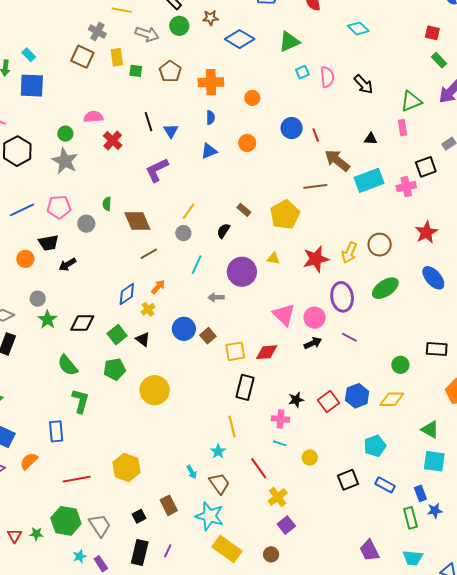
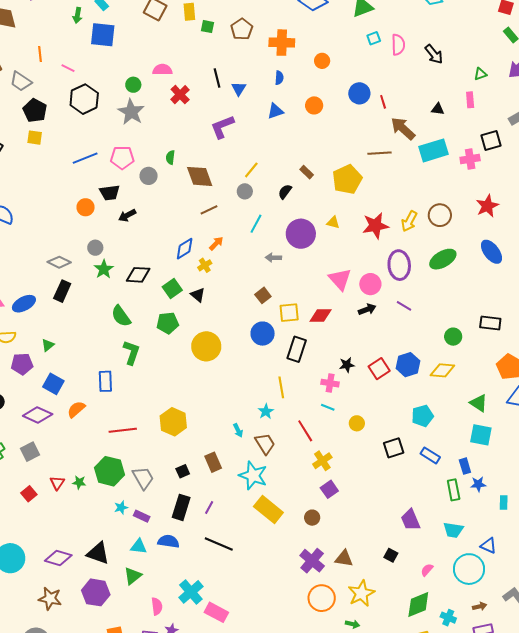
green triangle: (411, 101) -> (480, 74), size x0.6
blue circle: (184, 329) -> (263, 334), moved
purple rectangle: (101, 564) -> (142, 516), turned -35

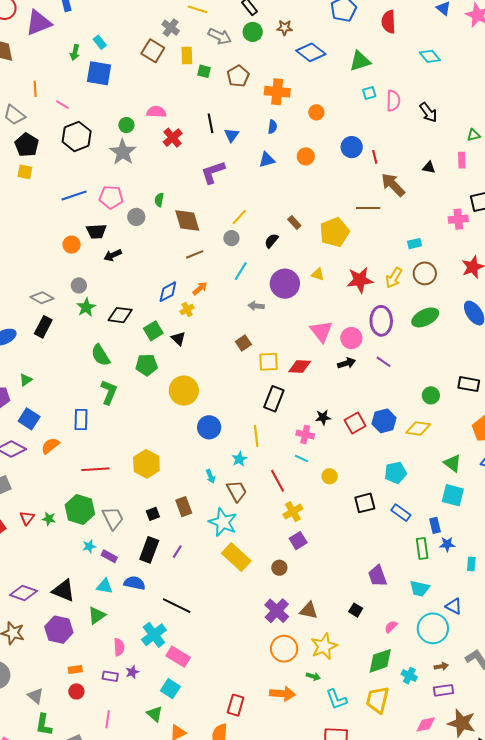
cyan rectangle: (433, 150) -> (415, 244), moved, size x0.5
blue circle: (263, 334) -> (209, 427), moved
black line: (219, 544) -> (177, 606), moved

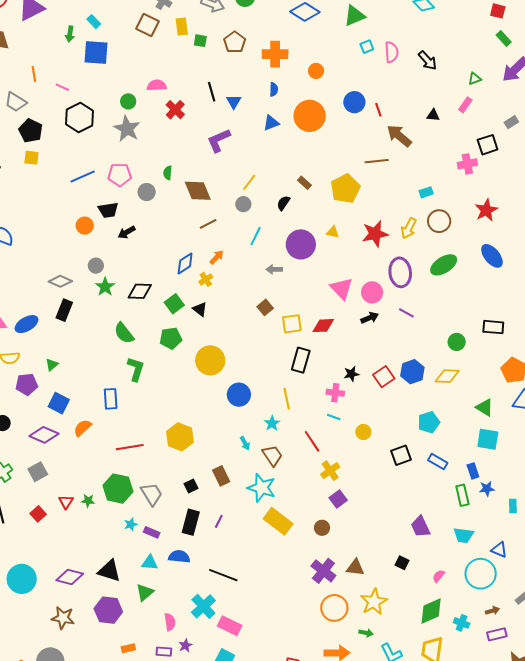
orange circle: (306, 156) -> (310, 116), size x1.8
pink rectangle: (462, 160) -> (465, 105), turned 42

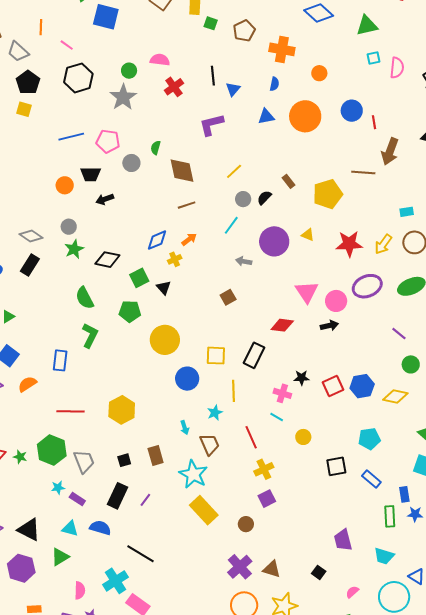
brown arrow: (399, 136) -> (390, 151), turned -120
gray circle: (243, 204) -> (243, 199), moved
purple ellipse: (400, 272) -> (367, 286), turned 64
purple line: (406, 313) -> (399, 334), moved
yellow square: (292, 324) -> (216, 356), moved

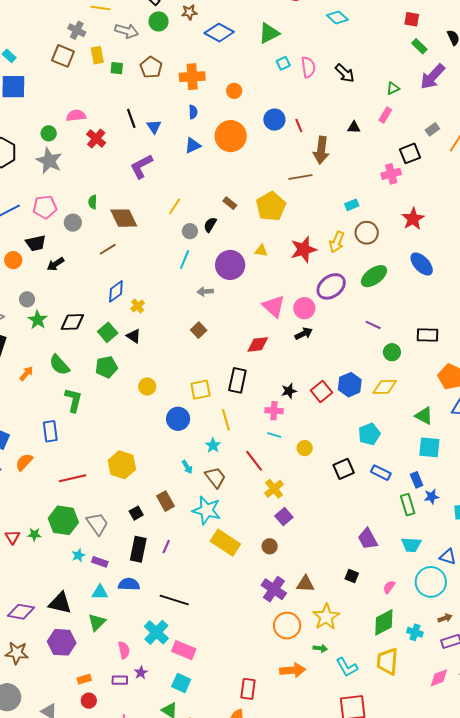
brown line: (187, 205) -> (108, 249), moved
orange arrow: (189, 239) -> (26, 373), moved
yellow circle: (165, 340) -> (147, 386), size x0.6

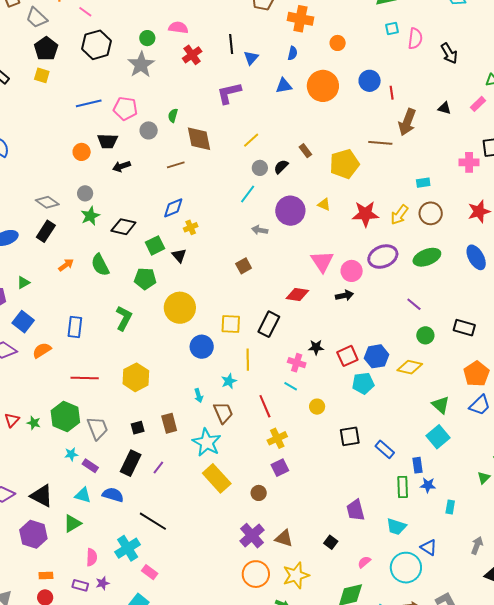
yellow circle: (147, 386) -> (180, 308), size x1.8
green L-shape: (73, 400) -> (124, 318), moved
cyan pentagon: (369, 434) -> (363, 383), moved
cyan square: (429, 447) -> (438, 437), turned 30
pink rectangle: (184, 650) -> (150, 572), size x0.7

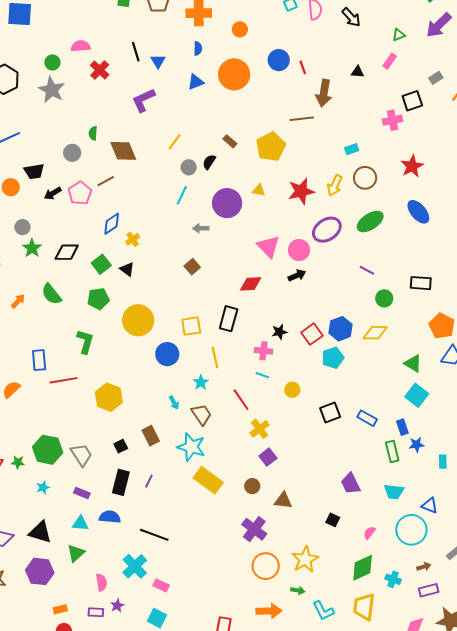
pink pentagon: (125, 108) -> (80, 193), moved, turned -30
red line: (85, 378) -> (64, 380), moved
cyan star: (71, 454) -> (43, 488), moved
brown triangle: (284, 538) -> (283, 501), moved

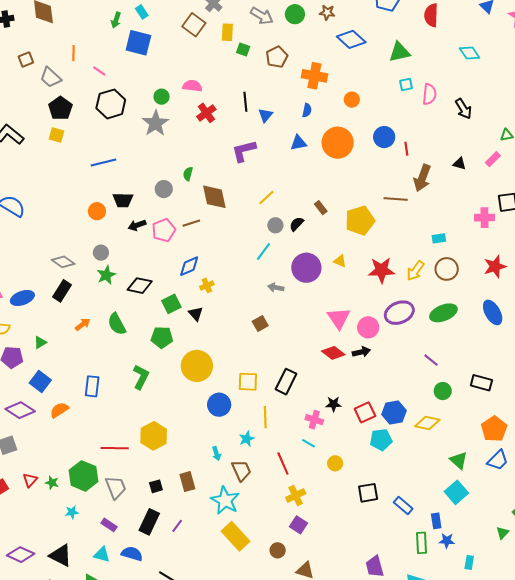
red diamond: (251, 284) -> (333, 353), moved, turned 30
red line: (64, 380) -> (115, 448), moved
purple square: (268, 457) -> (299, 525), turned -30

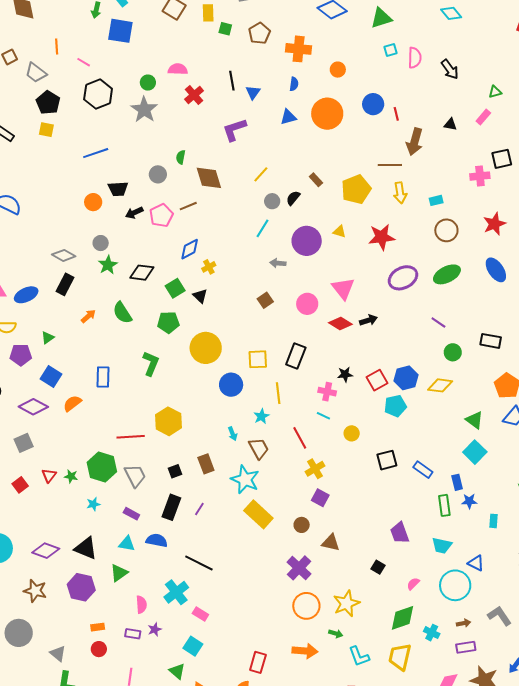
yellow arrow: (415, 271) -> (400, 193), moved, turned -40
pink circle: (368, 327) -> (307, 304), moved

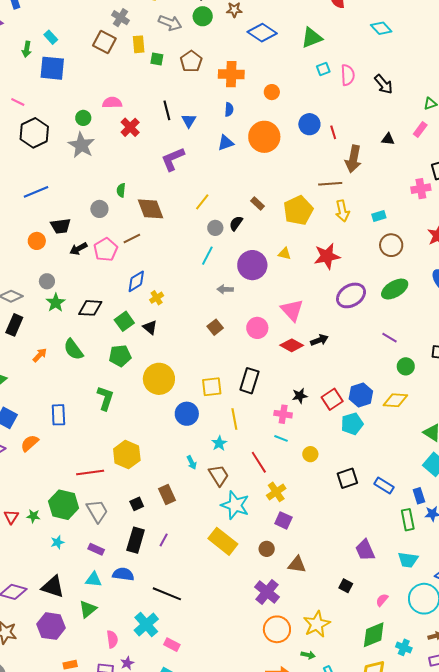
cyan star: (245, 480) -> (235, 505), moved

